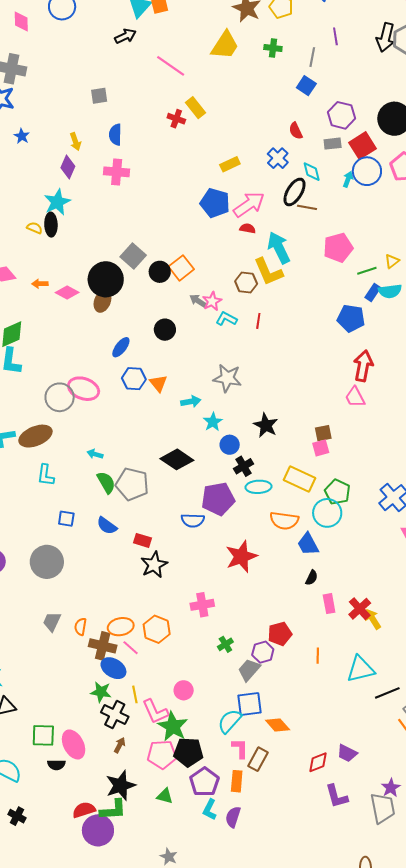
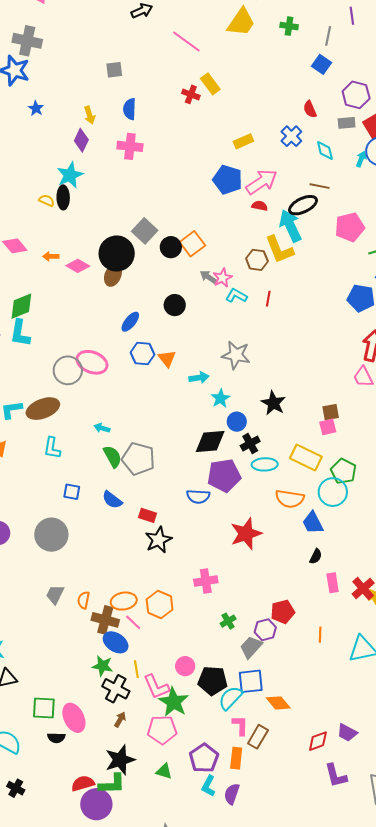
black ellipse: (294, 192) -> (303, 205), moved, turned 32
black diamond: (177, 459) -> (210, 441), moved, turned -40
black pentagon: (188, 752) -> (213, 681), moved

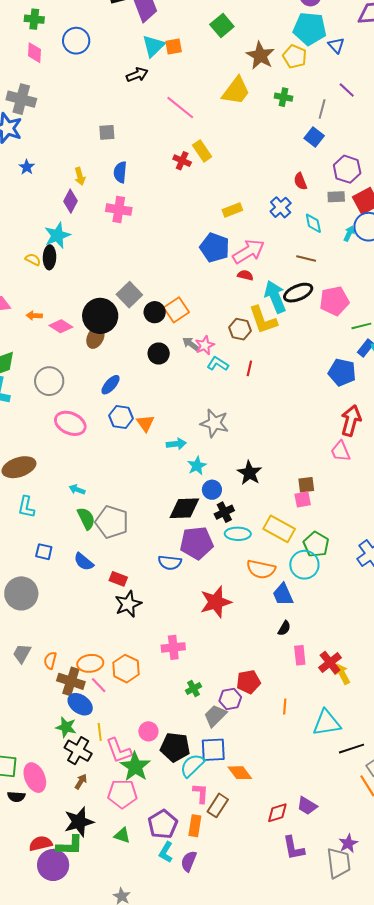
purple line: (352, 16) -> (347, 90), turned -42
black ellipse: (303, 205) -> (298, 293), moved
black circle: (175, 305) -> (159, 354), moved
gray circle: (68, 370) -> (49, 381), moved

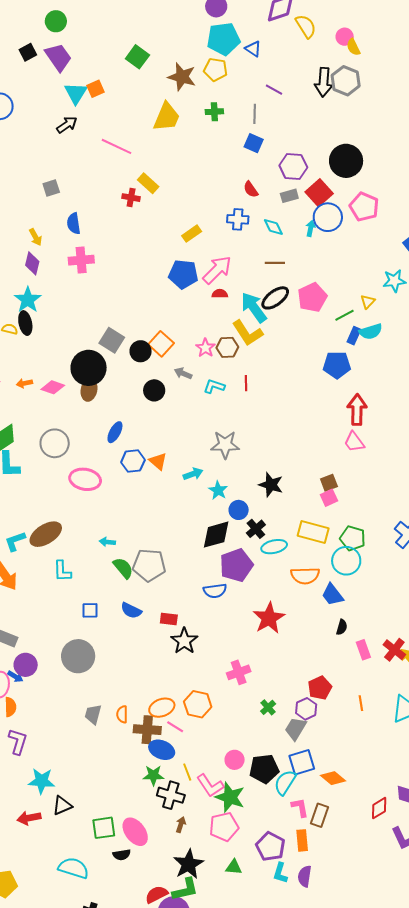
blue cross: (281, 207) -> (238, 219), turned -30
pink star: (205, 345) -> (205, 348), moved

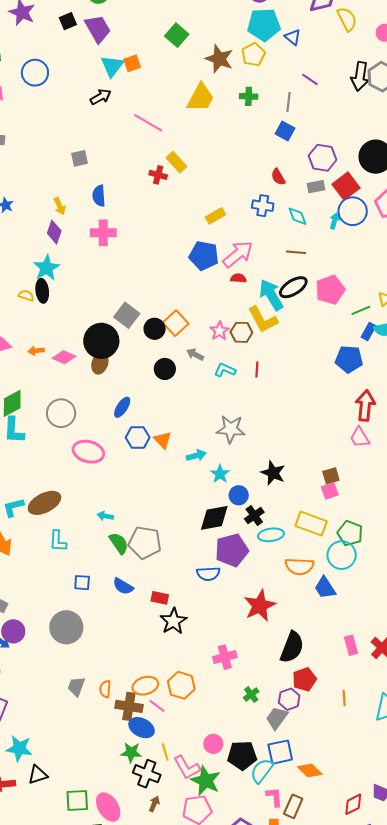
yellow pentagon: (216, 70) -> (253, 54), turned 30
black semicircle: (342, 627) -> (292, 647), moved, size x2.0

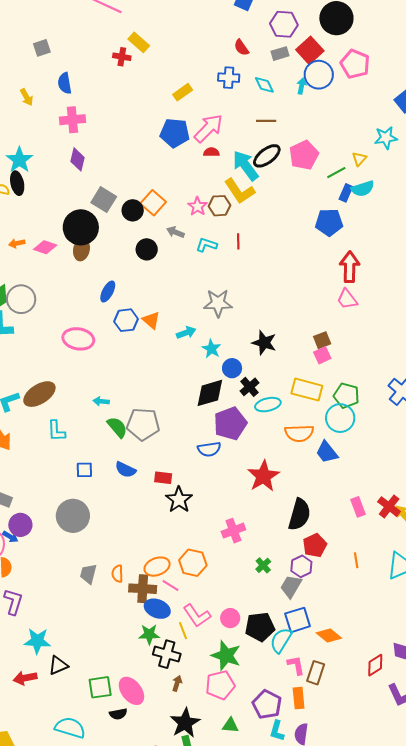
purple diamond: (54, 232) -> (78, 159), moved
gray circle: (61, 413) -> (21, 299), moved
pink L-shape: (187, 767) -> (197, 616), moved

